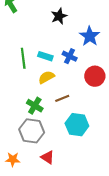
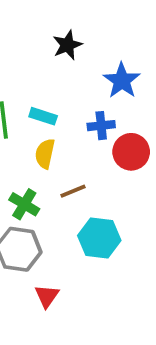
blue cross: (70, 56) -> (101, 126), moved, turned -32
yellow semicircle: (46, 77) -> (45, 154), turned -49
red triangle: (47, 157) -> (47, 296), turned 32

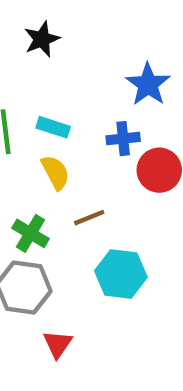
black star: (67, 45) -> (42, 39), moved
yellow semicircle: (45, 154) -> (55, 172), turned 140

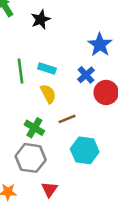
blue cross: (123, 139) -> (86, 75), turned -36

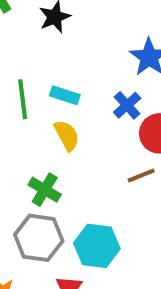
brown line: (67, 119) -> (141, 176), moved
cyan hexagon: (85, 150) -> (97, 246), moved

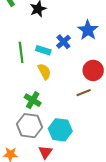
blue cross: (127, 105) -> (63, 42), moved

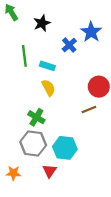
blue star: (88, 30) -> (91, 32), moved
blue cross: (63, 42) -> (69, 45), moved
green line: (21, 52) -> (24, 56), moved

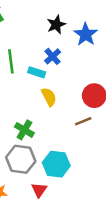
black star: (42, 23) -> (56, 25), moved
blue cross: (69, 45) -> (53, 56), moved
yellow semicircle: (48, 88) -> (49, 97), moved

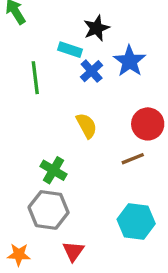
blue star: (86, 34) -> (130, 61), moved
cyan rectangle: (37, 72) -> (70, 50), moved
cyan hexagon: (56, 164) -> (136, 221), moved

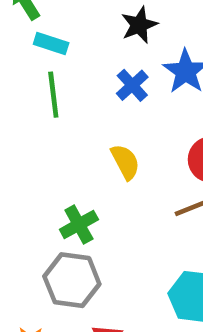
cyan rectangle: (70, 50) -> (51, 44), moved
green cross: (53, 170) -> (79, 224), turned 30

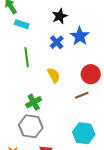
green line: (53, 95) -> (27, 57), moved

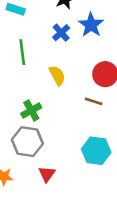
brown line: (82, 95) -> (94, 101), turned 40

